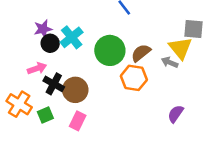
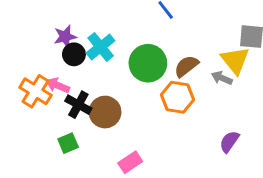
pink arrow: (37, 68) -> (58, 85), turned -138
orange cross: (19, 104) -> (35, 91), moved
pink rectangle: (78, 121) -> (130, 162), moved, turned 30

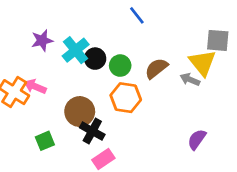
black circle: (74, 54) -> (95, 59), moved
green circle: (148, 63) -> (120, 66), size x0.6
orange hexagon: (178, 97) -> (126, 98), moved
black cross: (78, 105) -> (92, 131), moved

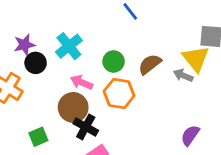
purple star: (42, 40) -> (24, 45), moved
black circle: (95, 59) -> (36, 63), moved
pink arrow: (35, 86) -> (82, 82), moved

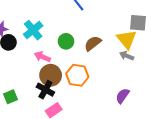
gray arrow: (183, 75) -> (127, 56), moved
orange hexagon: (119, 94) -> (77, 75), moved
brown circle: (73, 107) -> (51, 75), moved

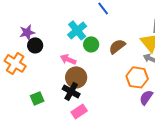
cyan cross: (33, 30) -> (77, 30), moved
orange hexagon: (77, 75) -> (137, 77), moved

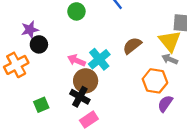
cyan cross: (77, 30) -> (99, 59), moved
green circle: (91, 44) -> (76, 11), moved
orange cross: (15, 63) -> (16, 65), turned 30

